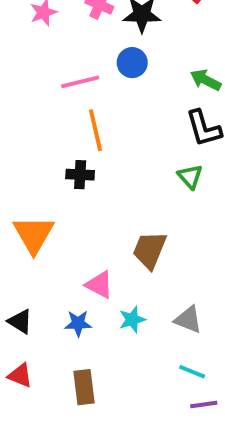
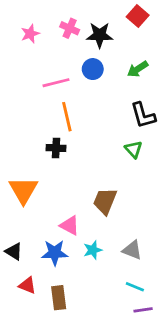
green arrow: (206, 80) -> (138, 69), moved, turned -60
blue star: (78, 323) -> (55, 253), size x1.4
red triangle: (20, 376) -> (27, 285), moved

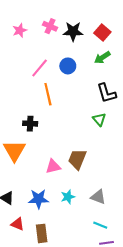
red square: (138, 16) -> (102, 32), moved
blue circle: (93, 69) -> (68, 66), moved
pink line: (56, 83) -> (40, 68), turned -36
black cross: (56, 148) -> (30, 124), moved
pink triangle: (70, 226) -> (53, 166), moved, turned -42

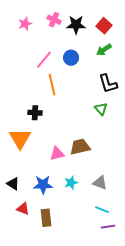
brown trapezoid: (77, 159) -> (80, 147), turned 55

